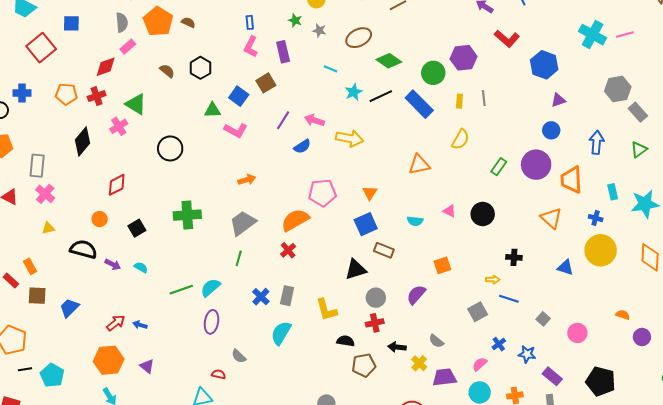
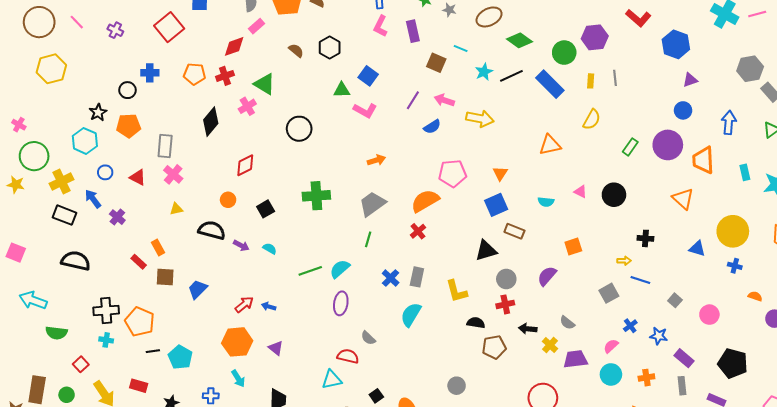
brown square: (266, 83) -> (436, 63), moved, turned -36
blue cross: (596, 218) -> (735, 266), moved
red semicircle: (219, 374) -> (348, 356), size x1.5

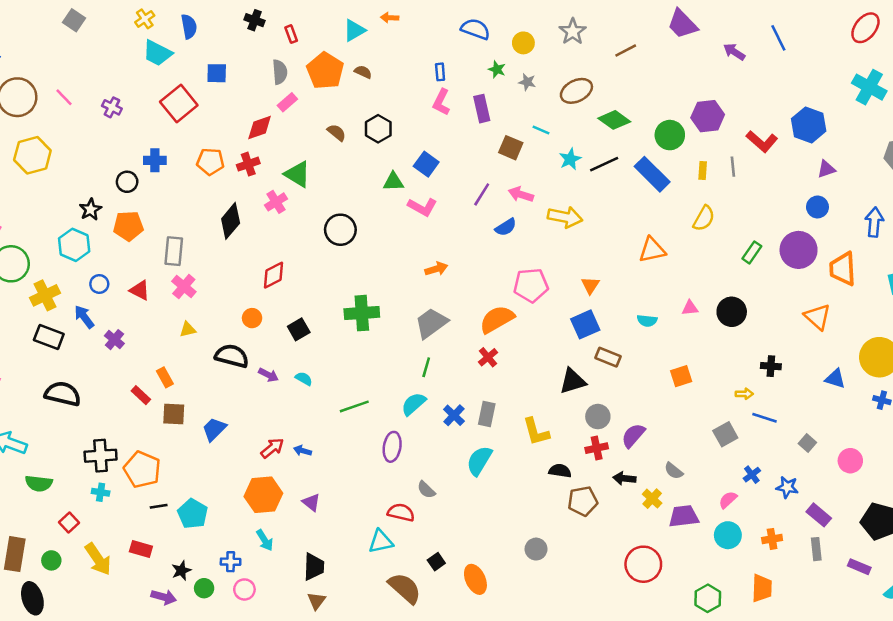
red L-shape: (638, 18) -> (762, 141), moved
pink triangle: (580, 192) -> (690, 308), turned -32
cyan semicircle: (340, 269) -> (414, 404), moved
purple semicircle: (547, 276) -> (633, 435), moved

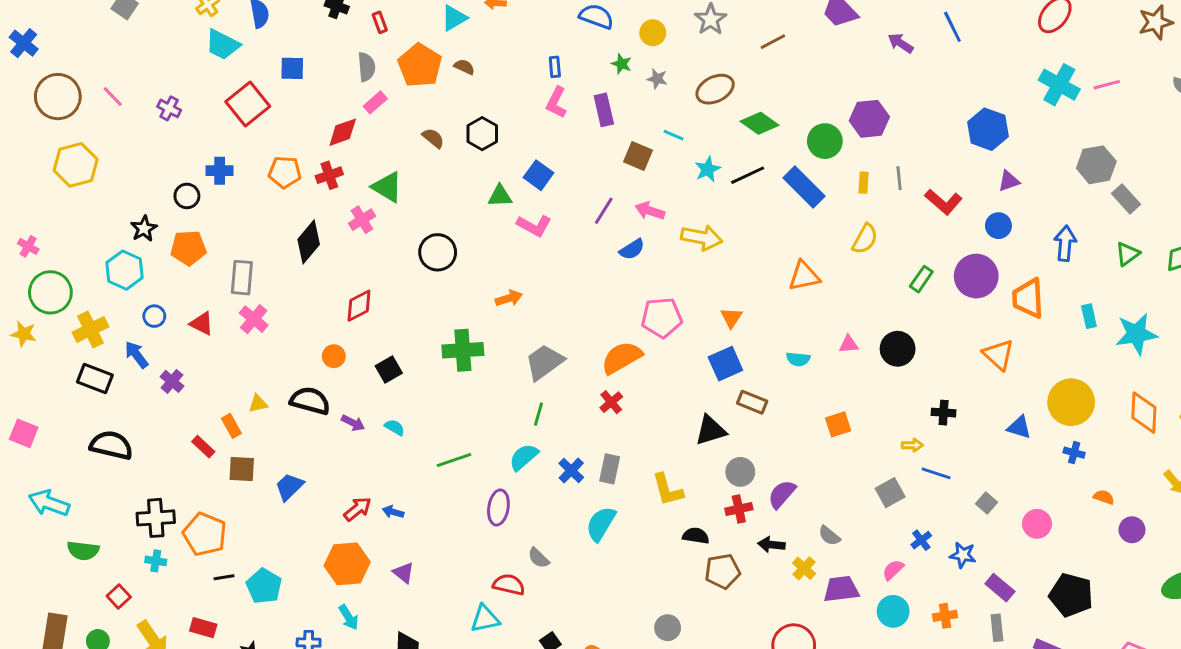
red L-shape: (762, 141) -> (944, 202), moved
orange arrow: (436, 269) -> (509, 298), moved
yellow triangle: (188, 329) -> (258, 404), moved

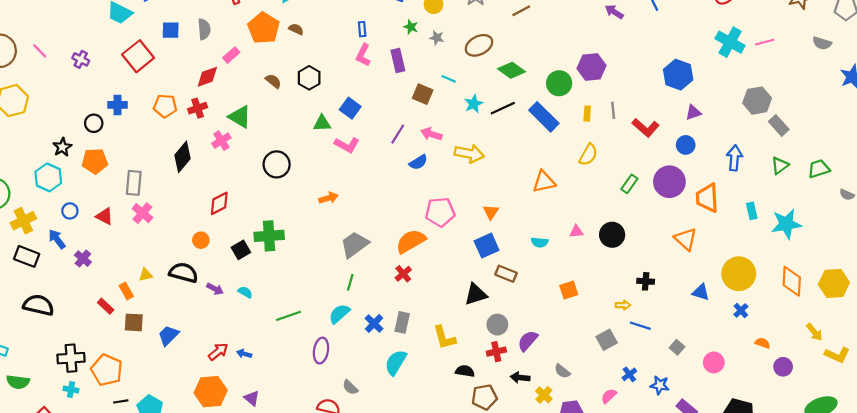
gray semicircle: (366, 67) -> (204, 29), moved
green cross: (463, 350) -> (269, 236), moved
blue cross: (1074, 453) -> (741, 310), turned 32

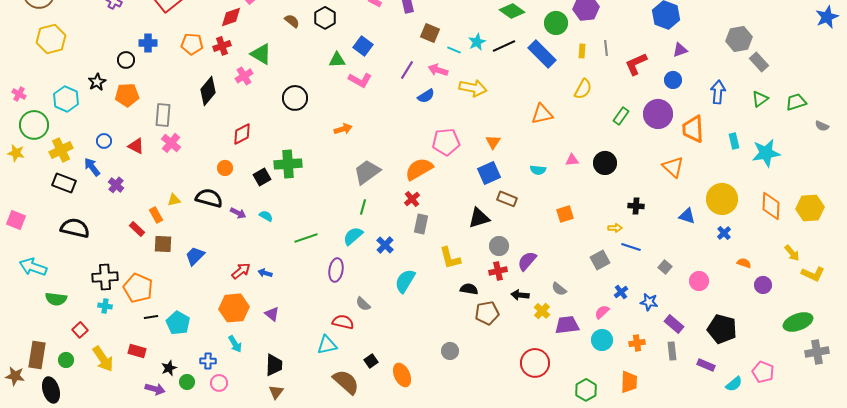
cyan line: (449, 79) -> (454, 50), moved
red L-shape: (646, 128) -> (636, 64), turned 115
cyan hexagon: (48, 177) -> (66, 99), moved
gray rectangle: (402, 322) -> (421, 224), moved

